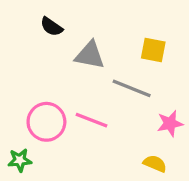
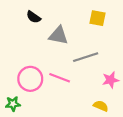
yellow square: (153, 50) -> (98, 18), moved
gray line: (132, 88) -> (86, 57), turned -40

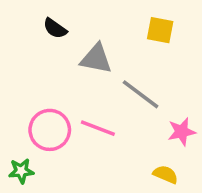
gray line: (86, 57) -> (141, 94), turned 55

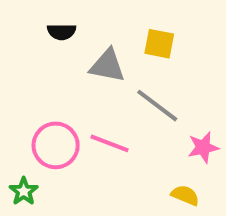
black semicircle: (55, 28) -> (62, 32), turned -35
yellow square: (160, 30) -> (159, 44), moved
green star: (21, 171) -> (24, 191), turned -30

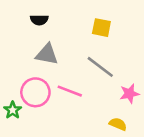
gray triangle: (107, 66) -> (47, 54), moved
green star: (24, 191) -> (13, 110), moved

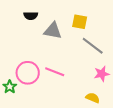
gray triangle: (47, 54) -> (53, 31), moved
gray line: (100, 67) -> (93, 46), moved

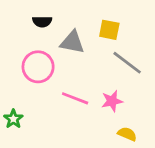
pink circle: (28, 73) -> (38, 67), moved
pink star: (102, 74) -> (112, 101), moved

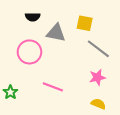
pink line: (75, 98) -> (53, 87), moved
pink star: (112, 101) -> (97, 77), moved

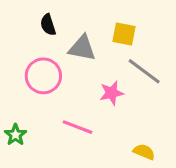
black semicircle: (33, 17) -> (48, 25), turned 72
pink star: (97, 77) -> (112, 93), moved

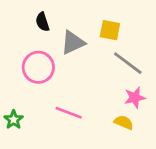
gray triangle: (82, 48) -> (73, 42), turned -36
pink star: (112, 93) -> (135, 98), moved
yellow semicircle: (144, 152) -> (124, 122), moved

